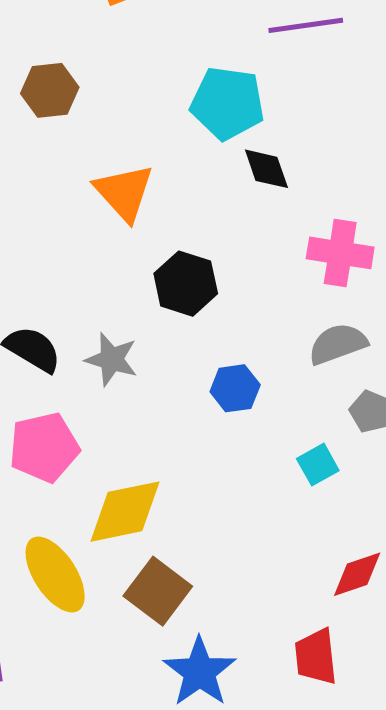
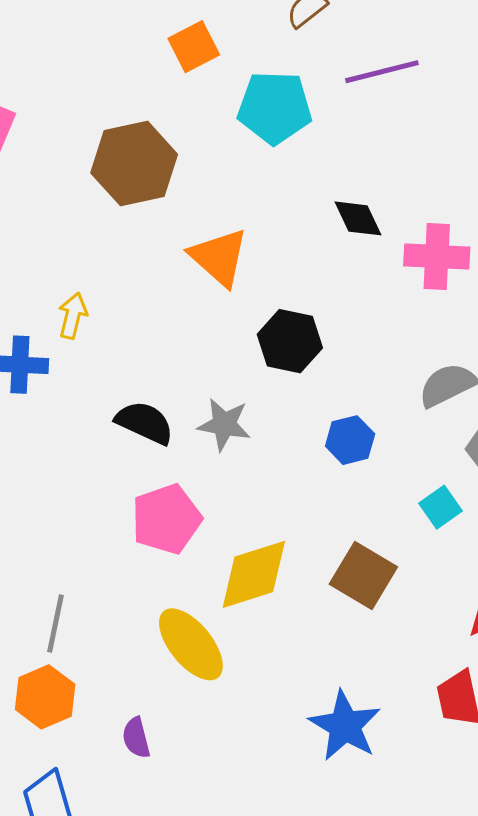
brown hexagon: (50, 90) -> (134, 164), size x1.5
cyan pentagon: (228, 103) -> (275, 108), moved
pink cross: (340, 253) -> (437, 256), moved
brown square: (158, 591) -> (363, 575), moved

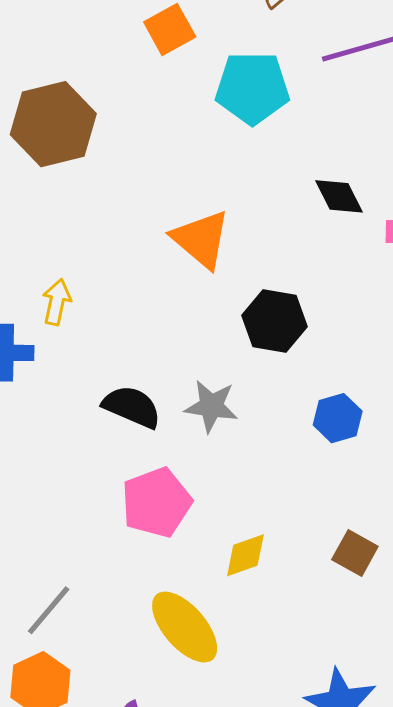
brown hexagon: (134, 164) -> (53, 124), moved
yellow diamond: (254, 574) -> (245, 555), size x0.6
brown square: (363, 575) -> (355, 553), size x0.7
gray line: (55, 624) -> (49, 610), turned 30

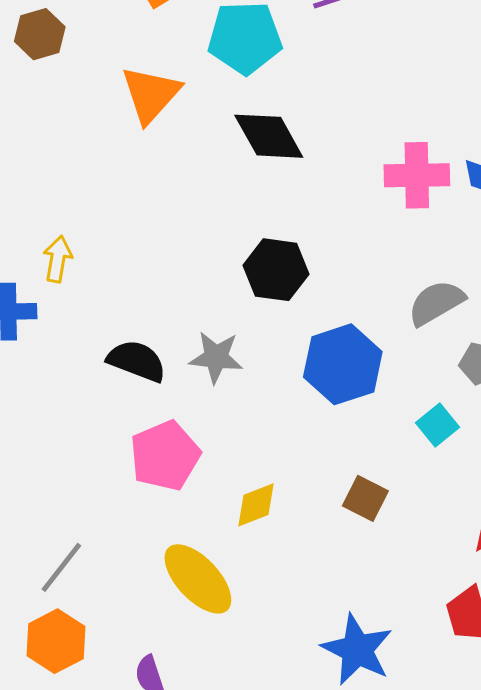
brown hexagon: (53, 124) -> (40, 34), moved, size x0.6
black diamond: (339, 196) -> (269, 136), moved, size x1.4
orange triangle: (201, 239) -> (151, 94), moved, turned 34
blue hexagon: (338, 418) -> (343, 364), size x1.6

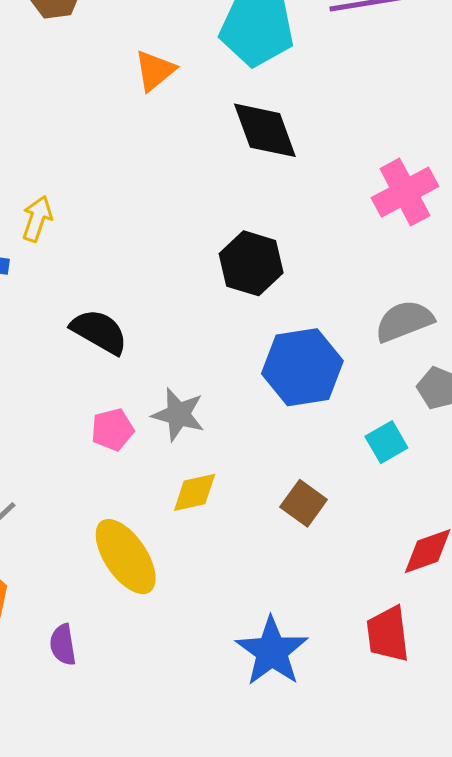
orange triangle: (151, 94) -> (155, 71), size x0.7
pink cross: (417, 175) -> (405, 192), turned -36
gray star: (216, 357) -> (178, 414), moved
pink pentagon: (165, 456) -> (112, 430), size x0.6

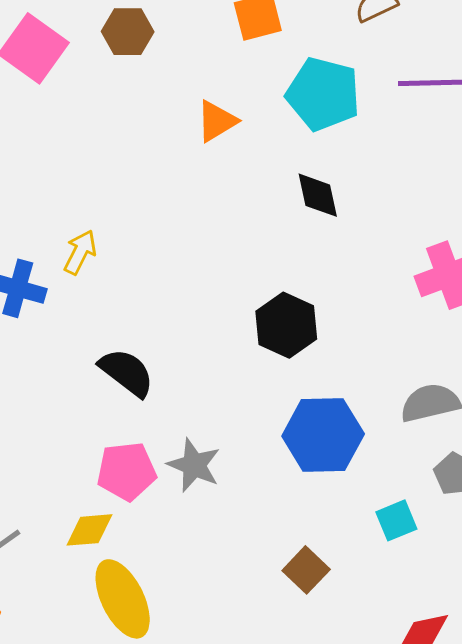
black diamond: (265, 130) -> (318, 195), size x0.7
pink pentagon: (112, 430) -> (127, 471), size x1.4
yellow diamond: (195, 492) -> (89, 530), moved

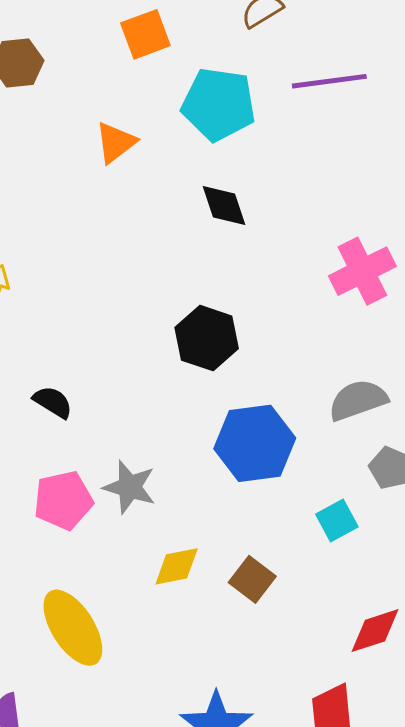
black semicircle: (127, 372) -> (53, 402), size x0.7
yellow diamond: (89, 530) -> (177, 566), moved

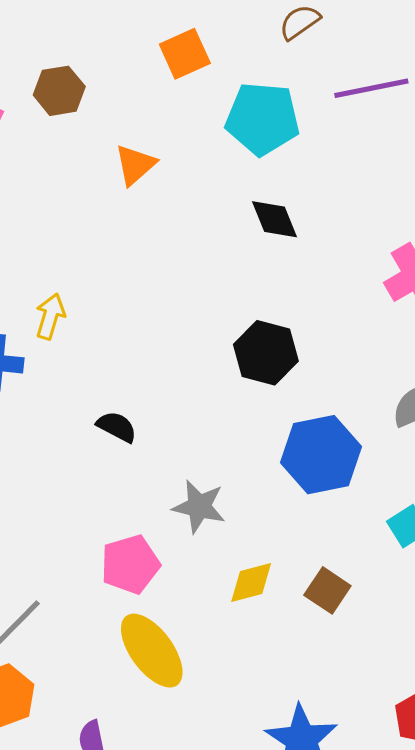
orange triangle: (116, 143) -> (135, 165), moved
pink pentagon: (63, 500) -> (130, 564), moved

